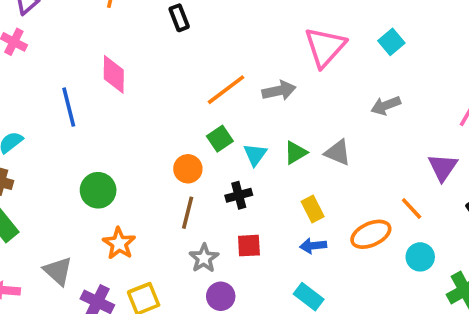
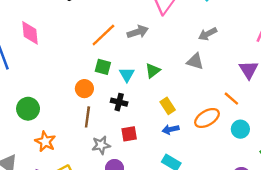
green square: (220, 139) -> (103, 67), turned -35
gray triangle: (338, 153) -> (195, 61), moved
black cross: (239, 195) -> (119, 102), turned 35
gray star: (204, 258) -> (101, 145), turned 30

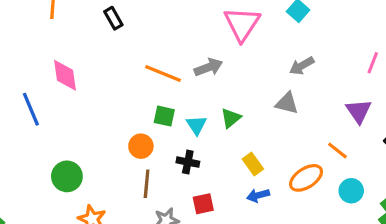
orange line: (103, 35) -> (163, 73), turned 68

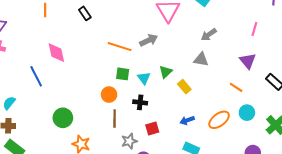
yellow rectangle: (253, 164) -> (184, 87), moved
orange ellipse: (306, 178) -> (219, 120), moved

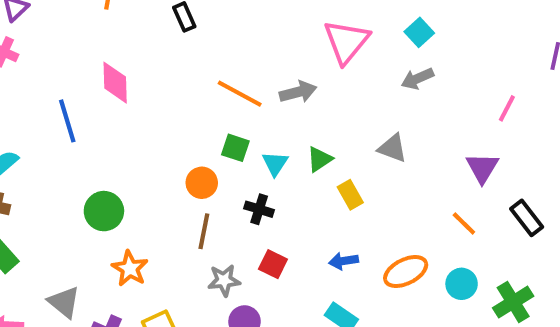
gray arrow: (209, 35) -> (417, 79), moved
orange line: (236, 87) -> (464, 223), moved
cyan circle: (247, 113) -> (462, 284), moved
red square: (152, 129) -> (273, 264), turned 32

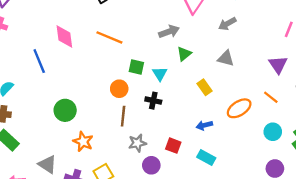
gray arrow: (417, 79) -> (227, 24), moved
orange line: (240, 94) -> (109, 37), moved
green triangle: (320, 159) -> (184, 54), moved
red square: (273, 264) -> (173, 146), moved
orange ellipse: (406, 272) -> (239, 108), moved

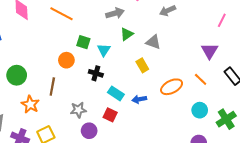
gray triangle: (226, 58) -> (153, 42), moved
brown line: (123, 116) -> (52, 87), moved
cyan rectangle: (206, 158) -> (116, 93), moved

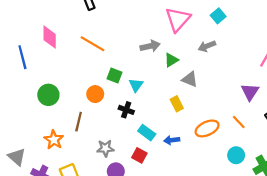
green triangle: (127, 34) -> (171, 60), moved
green circle: (17, 75) -> (48, 95), moved

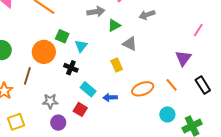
orange circle: (95, 94) -> (44, 52), size x1.5

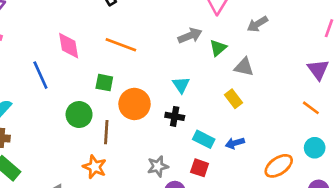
green square: (62, 36) -> (104, 83), moved
brown line: (27, 76) -> (106, 132), moved
orange ellipse: (143, 89) -> (279, 166), moved

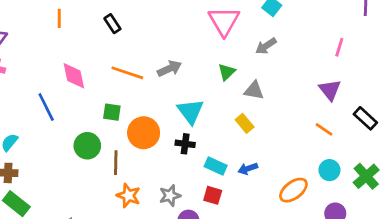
gray arrow: (190, 36) -> (170, 69), moved
cyan triangle: (181, 85) -> (190, 111), size x1.5
orange star: (95, 167) -> (128, 196), moved

